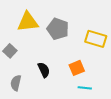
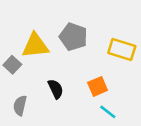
yellow triangle: (28, 22) -> (35, 46), moved
cyan line: (85, 88) -> (108, 112), turned 32

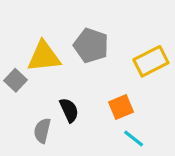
yellow rectangle: (122, 49) -> (151, 61), turned -44
gray semicircle: (20, 105) -> (42, 131), moved

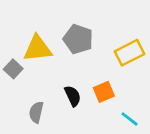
black semicircle: (69, 110) -> (73, 96), moved
cyan line: (134, 138) -> (130, 119), moved

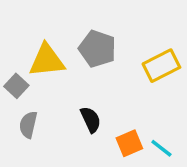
orange square: (104, 92) -> (129, 143), moved
gray semicircle: (36, 112) -> (28, 125), moved

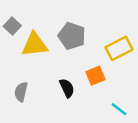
gray square: (16, 86) -> (12, 26), moved
orange square: (129, 143) -> (95, 76), moved

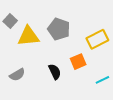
gray semicircle: (21, 92) -> (17, 75), turned -133
cyan line: (119, 109) -> (102, 80), moved, turned -64

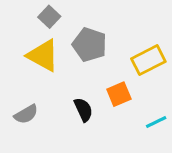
gray square: (10, 21) -> (49, 17), moved
yellow triangle: (28, 36) -> (43, 55), turned 35

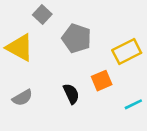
yellow triangle: (43, 55) -> (20, 48), moved

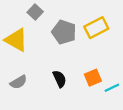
yellow rectangle: (127, 51) -> (96, 28), moved
orange square: (102, 81) -> (93, 78), moved

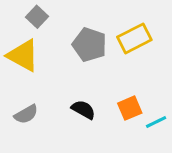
gray square: (35, 12) -> (37, 17), moved
black semicircle: (60, 79) -> (83, 110), turned -36

